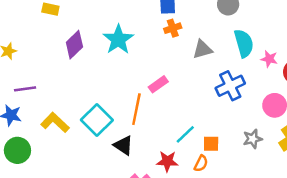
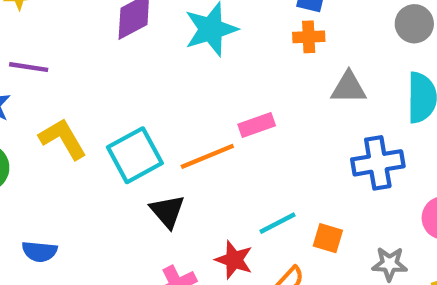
orange line: (136, 109) -> (207, 156), turned 40
orange square: (211, 144) -> (328, 238), moved

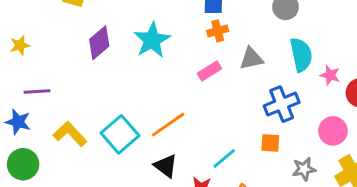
pink rectangle: (257, 125) -> (209, 71), moved
black triangle: (167, 211) -> (166, 166), moved
orange square: (328, 238) -> (270, 143), moved

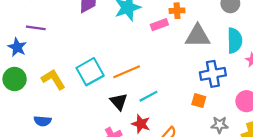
gray triangle: (251, 59) -> (198, 36), size x1.4
pink rectangle: (209, 71) -> (159, 25), moved
yellow L-shape: (70, 134) -> (53, 79), moved
cyan line: (224, 158) -> (148, 96), moved

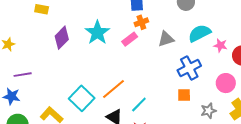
gray triangle: (198, 36) -> (166, 39), size x0.7
cyan semicircle: (235, 41) -> (199, 33), turned -100

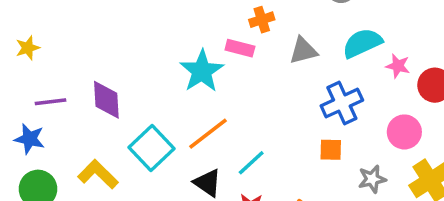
cyan star: (97, 33) -> (202, 71), moved
purple diamond: (62, 38) -> (106, 100), moved, turned -50
pink rectangle: (130, 39) -> (240, 48), turned 49

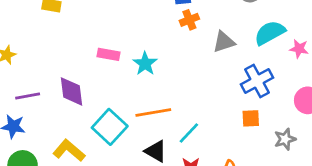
pink rectangle: (240, 48) -> (109, 54), moved
cyan star: (202, 71) -> (145, 64), size x0.7
orange line: (208, 134) -> (153, 112), turned 32

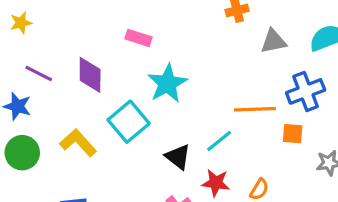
cyan star: (145, 64) -> (167, 83), moved, size x1.4
purple line: (28, 96) -> (39, 74), turned 30
orange line: (153, 112) -> (255, 109), moved

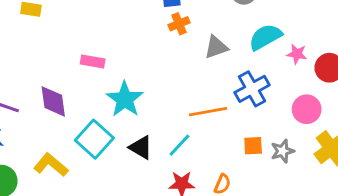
orange square: (293, 134) -> (253, 146), moved
black triangle: (178, 157) -> (141, 147), moved

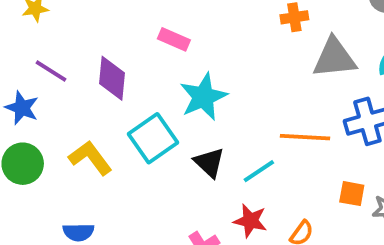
gray triangle: (216, 47) -> (334, 58), size x1.4

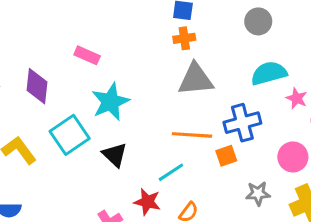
gray triangle: (334, 58) -> (196, 79), moved
cyan line: (259, 171) -> (171, 172), moved
orange square: (352, 194) -> (226, 156), moved, turned -30

